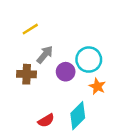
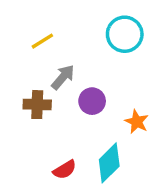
cyan circle: (89, 60) -> (125, 34), moved

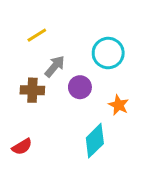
cyan circle: (125, 34) -> (108, 53), moved
red semicircle: (65, 170) -> (22, 147), moved

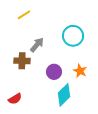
yellow line: (37, 35) -> (24, 15), moved
purple circle: (80, 87) -> (54, 72), moved

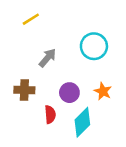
brown cross: (22, 61) -> (24, 90), moved
red semicircle: (15, 99) -> (50, 114), moved, turned -64

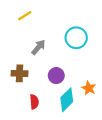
orange star: (103, 91) -> (89, 88), moved
red semicircle: (50, 114) -> (34, 102), moved

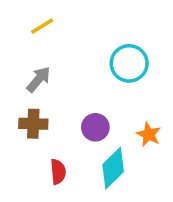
gray arrow: (38, 47) -> (39, 79), moved
orange star: (89, 88) -> (149, 134), moved

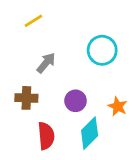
gray arrow: (39, 79) -> (46, 63), moved
red semicircle: (58, 172) -> (46, 136), size x1.4

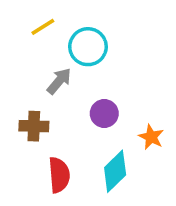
cyan circle: (102, 50) -> (88, 47), moved
purple circle: (76, 101) -> (104, 113), moved

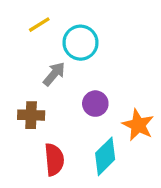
orange star: (151, 137) -> (138, 125), size x1.4

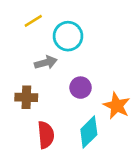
gray arrow: (54, 74) -> (46, 63), turned 35

